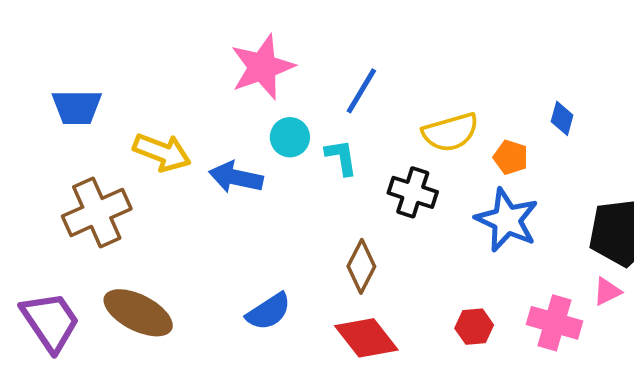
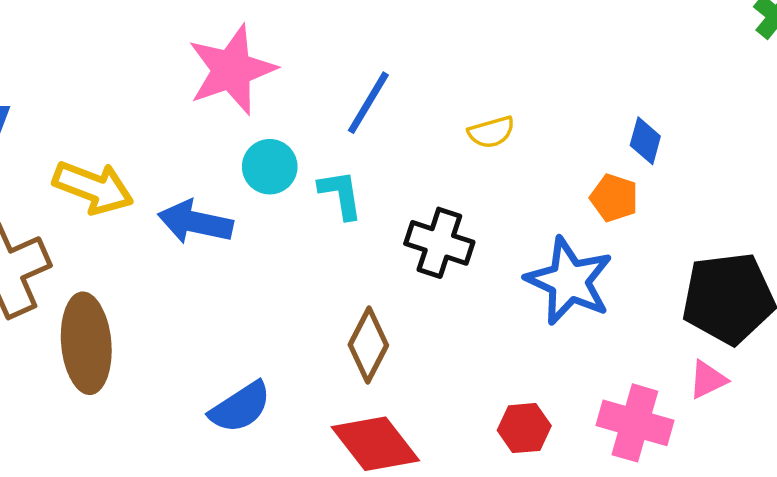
yellow semicircle: (450, 132) -> (491, 132), moved, size x0.6
orange pentagon: (511, 157) -> (614, 198), moved
brown ellipse: (138, 313) -> (86, 343), moved, turned 58

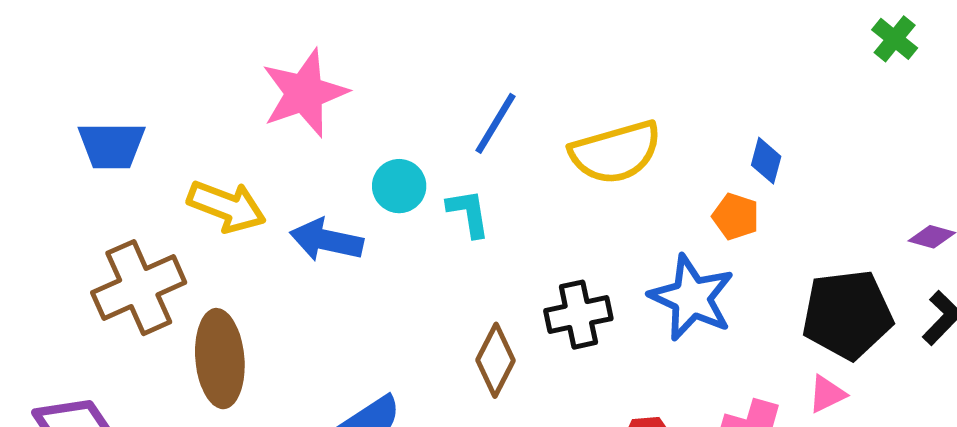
pink star: (232, 70) -> (304, 93), moved
yellow semicircle: (491, 132) -> (616, 152), size x2.0
black cross: (439, 243) -> (578, 315), moved, turned -30

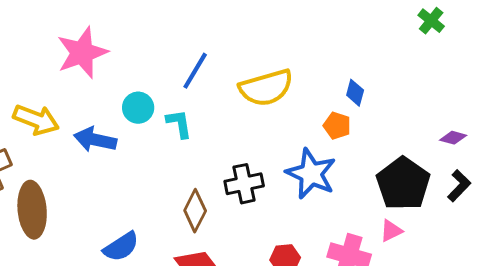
black pentagon: (847, 315) -> (403, 184), turned -30

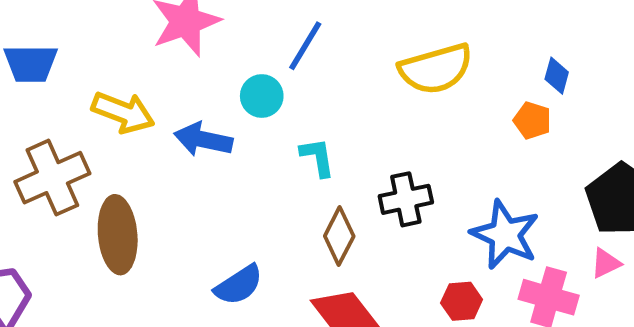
blue line: (195, 71) -> (305, 46), moved
cyan L-shape: (179, 124) -> (317, 157), moved
blue star: (311, 174) -> (505, 235), moved

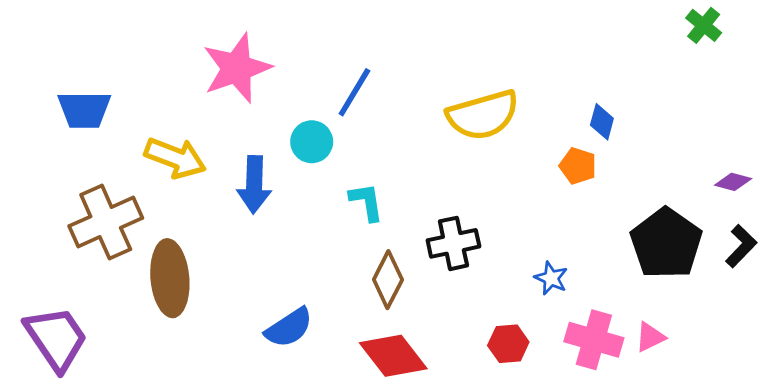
blue arrow: (203, 140) -> (254, 185), turned -100
blue star: (505, 235) -> (551, 278), size x0.5
pink triangle: (606, 263) -> (650, 337), moved

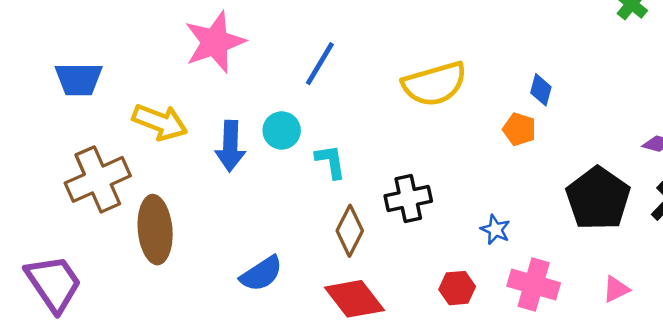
cyan circle: (312, 142) -> (282, 130), moved
pink triangle: (650, 337) -> (616, 289), moved

